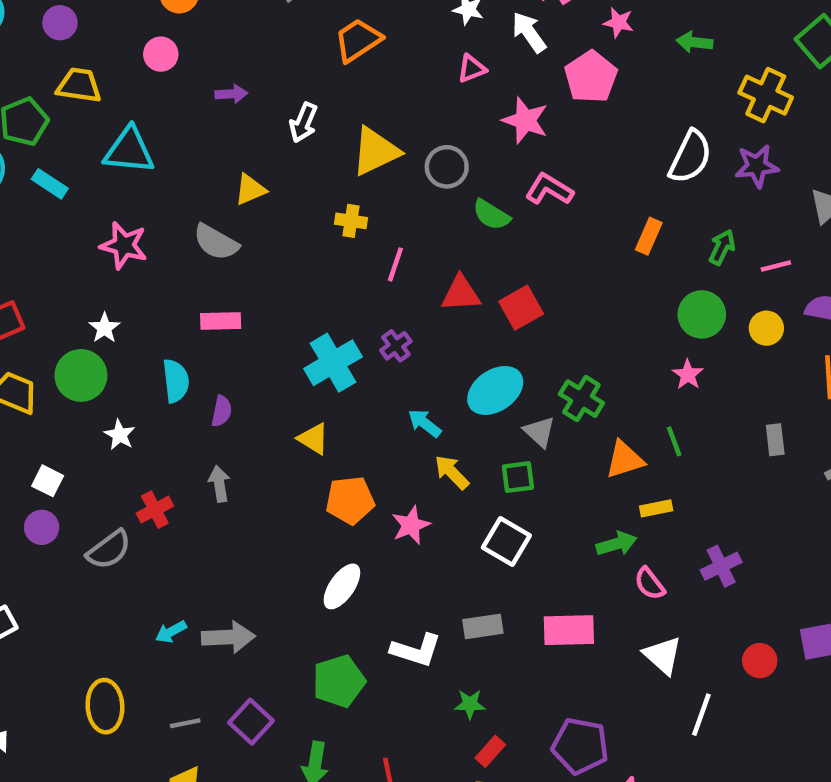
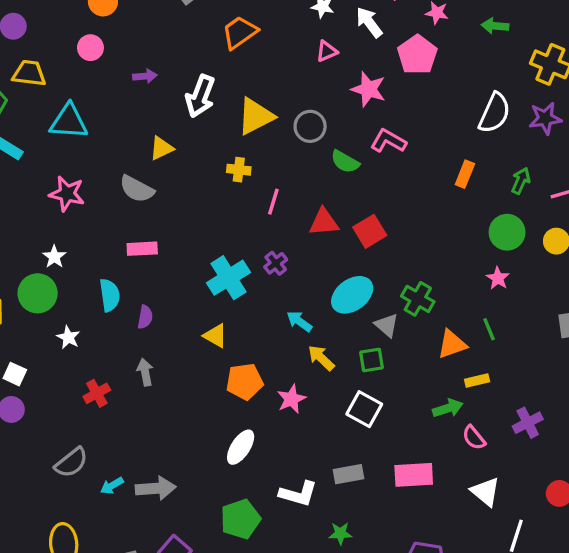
white arrow: (303, 123) -> (200, 96), size x1.4
gray semicircle: (109, 550) -> (71, 463), moved

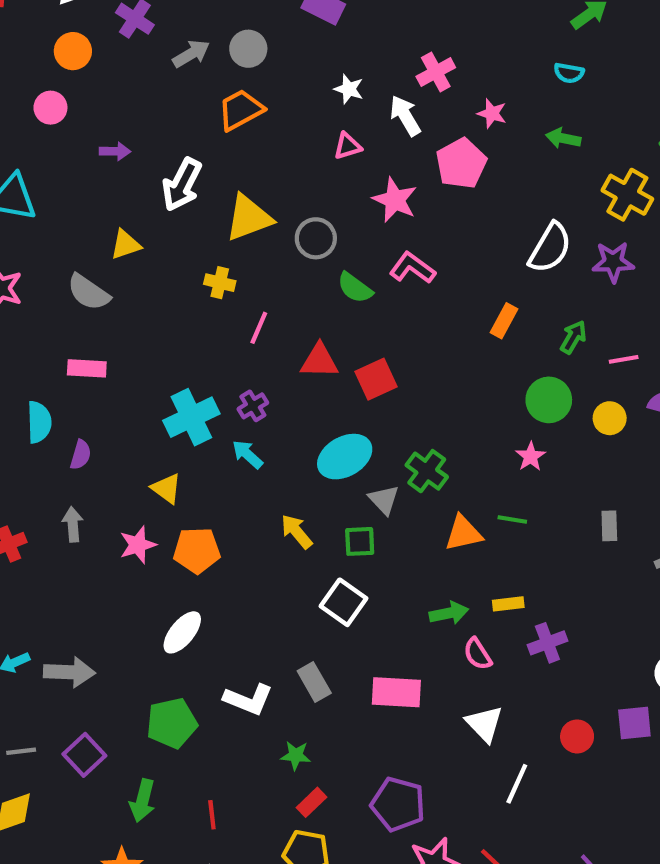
cyan arrow: (299, 321) -> (248, 454), moved
green line: (489, 329) -> (512, 520), turned -65
yellow rectangle: (477, 380) -> (508, 604), moved
pink star: (291, 399) -> (138, 545), moved
gray rectangle: (348, 474) -> (314, 682), turned 64

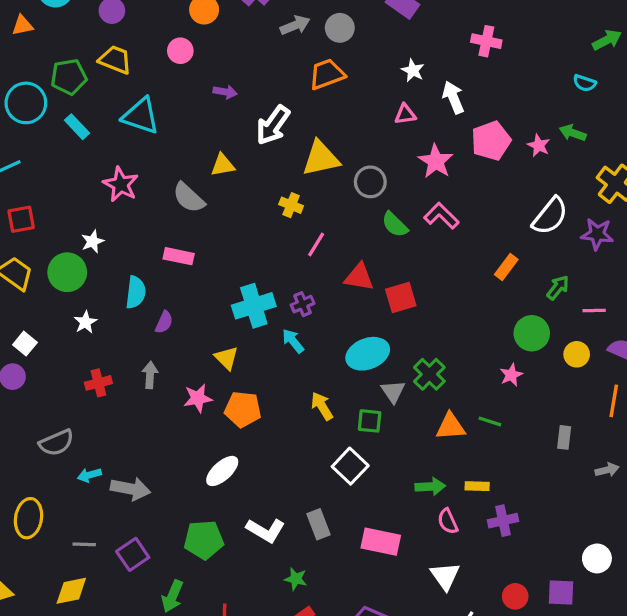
pink cross: (436, 72) -> (486, 41), moved, turned 32
pink star: (492, 113) -> (539, 145), moved

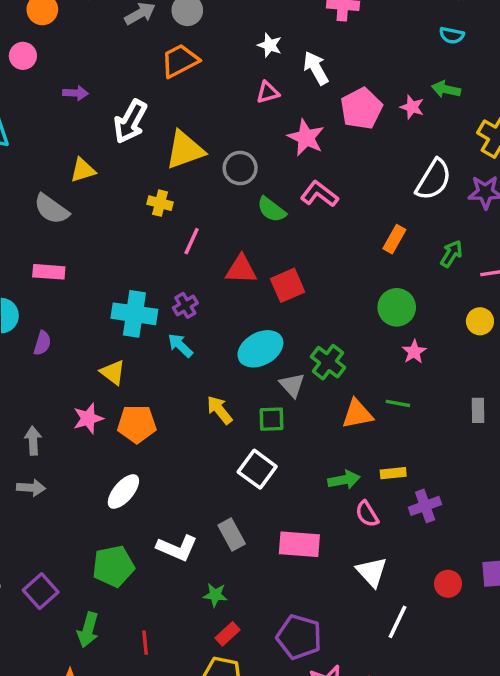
cyan cross: (254, 306) -> (134, 314), turned 33
green circle: (532, 333) -> (397, 307), moved
gray arrow: (150, 375) -> (33, 441), moved
gray arrow: (131, 489) -> (31, 488), moved, size x0.7

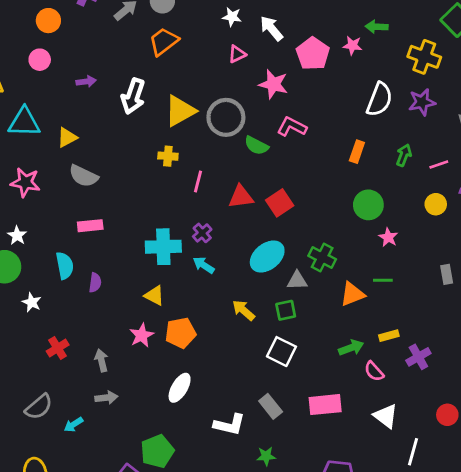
gray circle: (240, 168) -> (226, 117), size x1.4
yellow triangle: (83, 170) -> (67, 137), moved
gray triangle: (292, 385) -> (297, 281), turned -40
green pentagon: (113, 566) -> (157, 451), moved

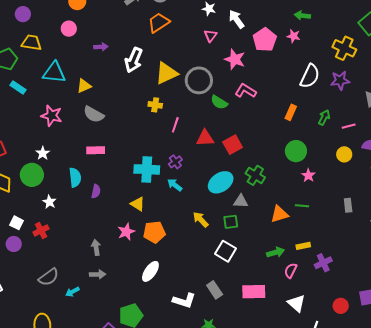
green arrow: (377, 27) -> (302, 16), moved
pink triangle: (237, 54) -> (210, 36), turned -32
green cross: (322, 258) -> (255, 175), moved
red cross: (58, 348) -> (41, 230), moved
pink semicircle: (374, 371) -> (291, 271), turned 63

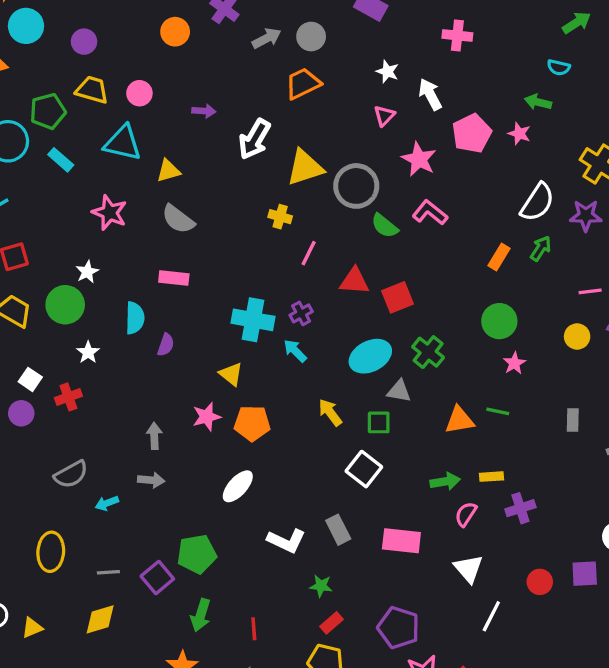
pink circle: (69, 29) -> (139, 93), moved
green arrow: (324, 117) -> (541, 248), moved

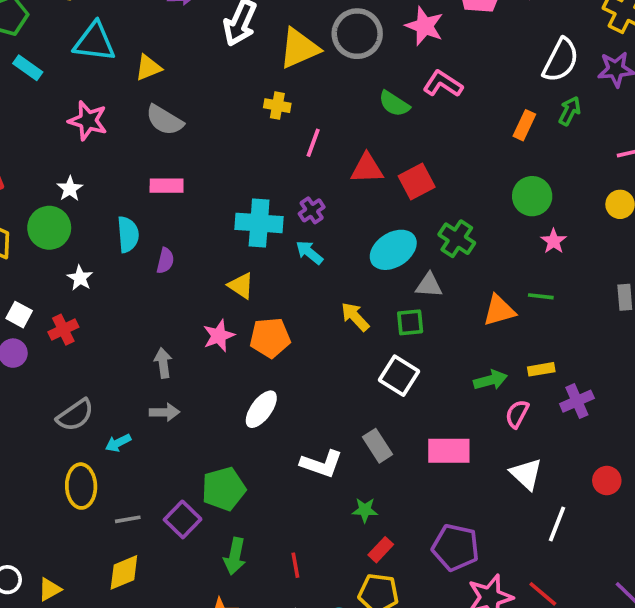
gray circle: (356, 186) -> (357, 34), moved
yellow ellipse: (51, 552) -> (81, 486), moved

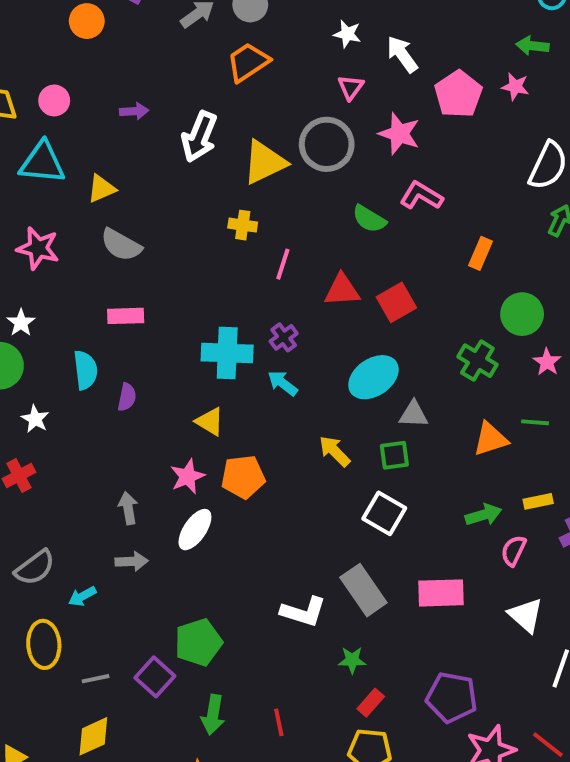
orange rectangle: (524, 125) -> (480, 253), moved
green cross: (457, 239) -> (477, 361), moved
white ellipse: (261, 409) -> (195, 530), moved
gray rectangle: (377, 446) -> (363, 590), size x1.4

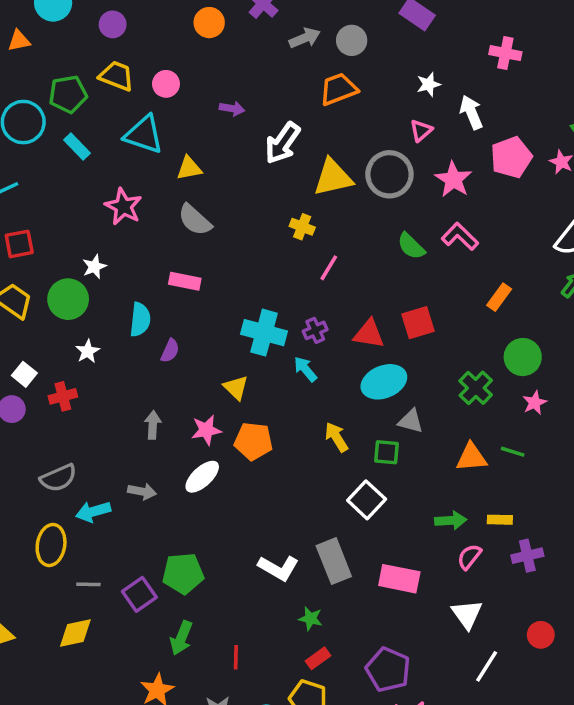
white star: (347, 34) -> (429, 84), turned 30
red triangle: (342, 290) -> (369, 334), moved
gray arrow: (128, 508) -> (153, 425), moved
cyan arrow: (82, 596) -> (93, 512), size x1.4

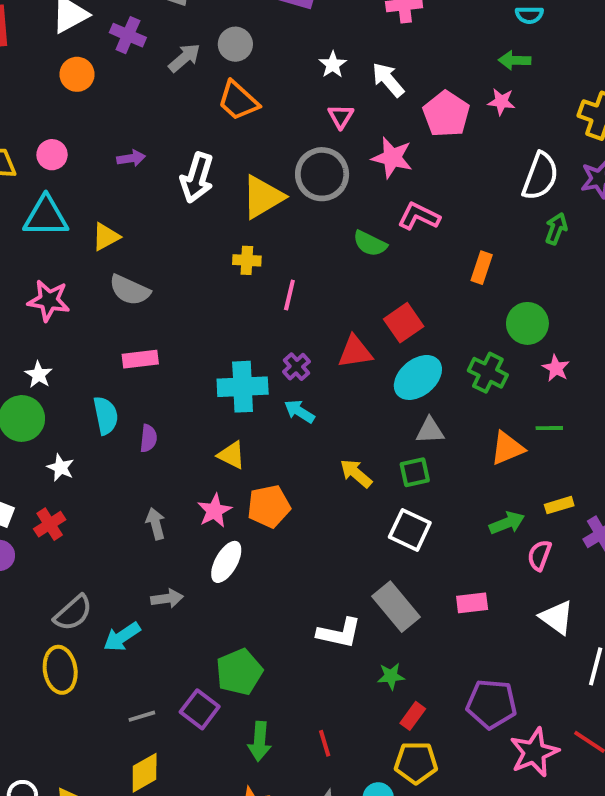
orange trapezoid: (338, 89) -> (238, 101), turned -99
cyan ellipse: (384, 382) -> (418, 377), moved
yellow ellipse: (51, 545) -> (60, 670), moved
pink rectangle: (399, 579) -> (472, 603), size x0.7

